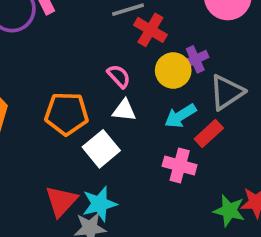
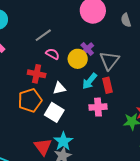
red cross: (150, 30) -> (37, 74), moved
pink semicircle: (119, 76) -> (52, 54), moved
red rectangle: (209, 134) -> (107, 85), turned -42

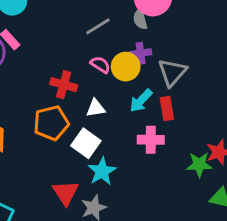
gray semicircle: (126, 20) -> (140, 19), moved
gray line: (43, 35) -> (98, 26), moved
purple cross: (87, 49) -> (141, 53), turned 32
pink semicircle: (52, 54) -> (100, 65), moved
cyan star: (63, 141) -> (102, 171), moved

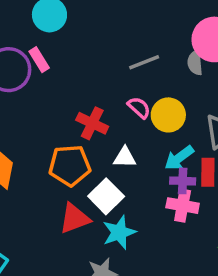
purple cross: (141, 53) -> (183, 181), moved
red triangle: (66, 193) -> (75, 218), moved, turned 32

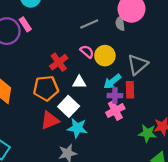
red cross: (92, 123) -> (59, 62), turned 30
pink cross: (183, 206) -> (115, 110), turned -36
cyan star: (119, 232) -> (77, 128), turned 30

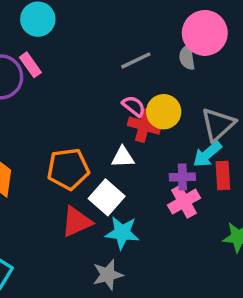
red cross: (59, 62) -> (144, 126), moved, turned -36
cyan arrow: (112, 82) -> (207, 154), moved
red rectangle: (130, 90) -> (223, 176), moved

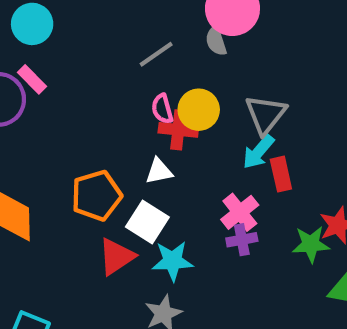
pink semicircle: (134, 106) -> (162, 109), turned -135
purple cross: (182, 177) -> (242, 240), moved

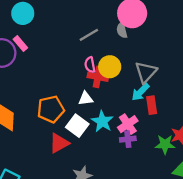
cyan star: (172, 261) -> (102, 121), moved, turned 30

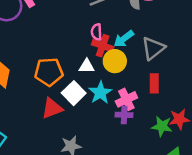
yellow circle: (110, 67) -> (115, 61), moved
cyan arrow: (140, 92) -> (124, 39), moved

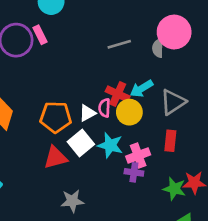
pink semicircle: (96, 32) -> (104, 108), moved
white triangle: (87, 66) -> (87, 113), moved, turned -35
cyan star: (100, 93) -> (110, 145), turned -30

